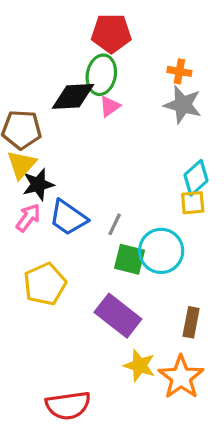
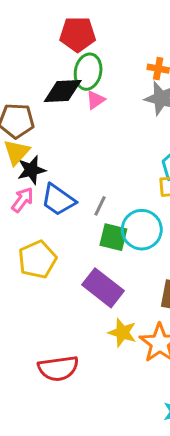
red pentagon: (111, 33) -> (78, 34), moved

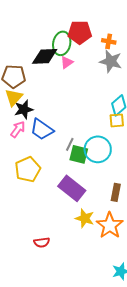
red pentagon: (78, 34) -> (80, 32), moved
gray line: (100, 206) -> (70, 144), moved
red semicircle: (58, 368) -> (42, 242), size x0.6

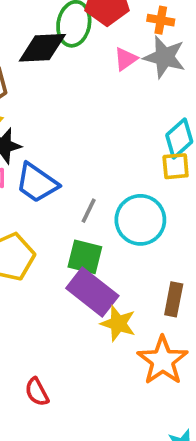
pink triangle: (67, 62) -> (126, 59), moved
green square: (79, 154) -> (85, 257), moved
yellow star: (85, 218) -> (118, 323), moved
red semicircle: (42, 242) -> (37, 392), turned 70

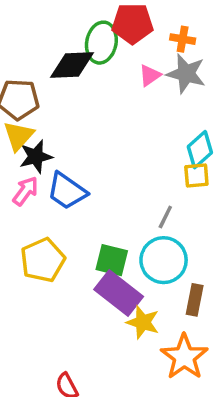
gray line: (89, 211) -> (165, 217), moved
cyan circle: (140, 220) -> (164, 260), moved

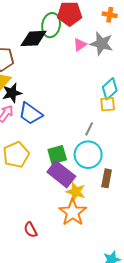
orange cross: (183, 39) -> (110, 15), moved
green square: (112, 260) -> (57, 155), turned -30
orange star: (184, 357) -> (73, 212), moved

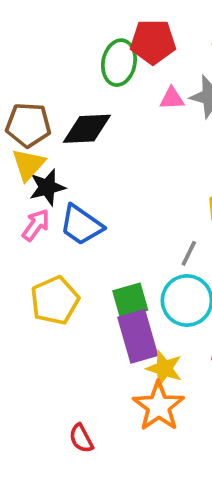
black diamond: (34, 38) -> (87, 129), moved
pink triangle: (80, 45) -> (172, 98), turned 32
purple rectangle: (61, 174) -> (138, 336), turned 36

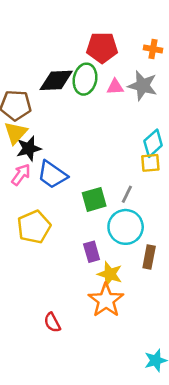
green ellipse: (119, 63) -> (85, 79), moved
black diamond: (87, 129) -> (56, 80), moved
green square: (130, 301) -> (94, 199), moved
purple rectangle: (138, 336) -> (92, 252), size x0.6

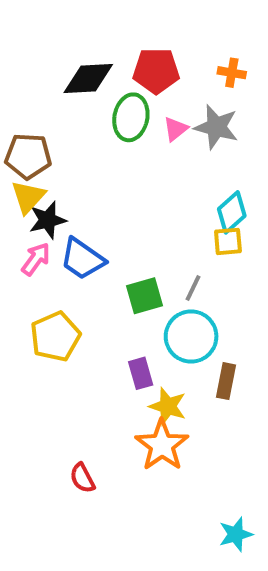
black diamond: (56, 80) -> (88, 79), moved
pink triangle: (115, 87) -> (176, 129), turned -36

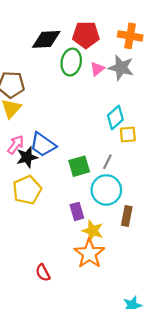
orange cross: (232, 73) -> (130, 36), size x1.5
cyan diamond: (232, 212) -> (115, 118), moved
black star: (48, 220) -> (27, 157), moved

